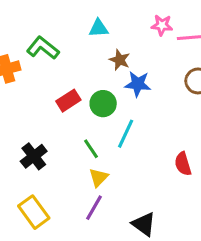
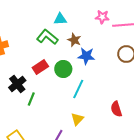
green L-shape: (43, 48) -> (47, 37), moved
green line: (91, 149) -> (31, 99), moved, turned 56
black cross: (34, 156) -> (17, 84), moved
yellow triangle: (99, 177) -> (77, 119), moved

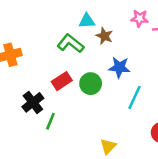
brown star: (74, 40) -> (104, 36), moved
cyan line: (78, 89) -> (134, 97), moved

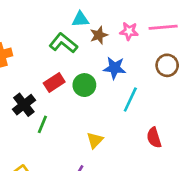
pink star: (140, 18) -> (129, 31), moved
brown star: (104, 36) -> (99, 35), turned 30
yellow triangle: (108, 146) -> (95, 140), moved

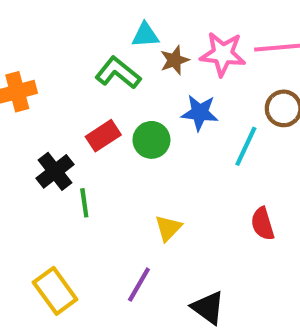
pink star: (129, 31) -> (223, 54), size x1.5
cyan line: (130, 99) -> (246, 146), moved
green line: (42, 124) -> (84, 203), turned -30

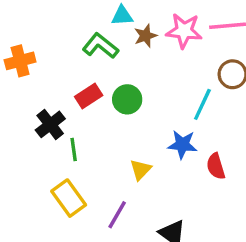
blue star: (200, 113) -> (182, 145), moved
yellow rectangle: (55, 291) -> (69, 198), moved

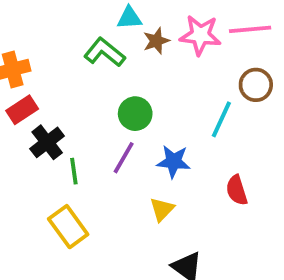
red rectangle: (89, 96) -> (22, 110), moved
blue star: (182, 145) -> (173, 161), moved
yellow triangle: (141, 170) -> (162, 209), moved
purple line: (117, 215) -> (124, 158), moved

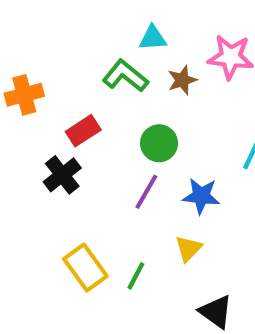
brown star: (156, 41) -> (182, 80), moved
red rectangle: (22, 110) -> (83, 131), moved
green line: (74, 171) -> (136, 276), moved, turned 36

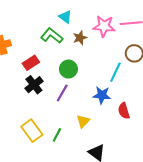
cyan triangle: (153, 38) -> (65, 17), turned 40
black cross: (62, 175) -> (34, 85), moved
blue star: (201, 196) -> (102, 95), moved

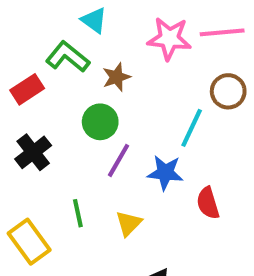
brown star: (80, 38) -> (116, 77), moved
red rectangle: (31, 63) -> (27, 89), moved
purple line: (62, 93) -> (118, 160), moved
green line: (57, 135) -> (78, 213), moved, turned -40

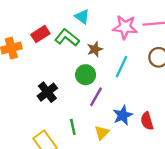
red rectangle: (27, 89) -> (40, 34), moved
cyan line: (192, 128) -> (122, 67), moved
blue star: (165, 173) -> (123, 115), moved, turned -30

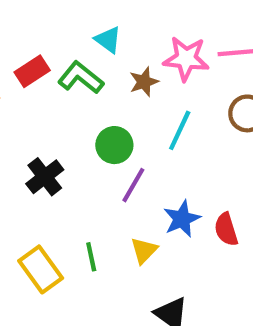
brown star: (95, 49) -> (144, 82), moved
green line: (73, 127) -> (91, 257), moved

